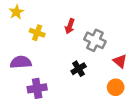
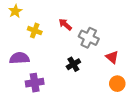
red arrow: (70, 26) -> (65, 24), turned 112
orange circle: (116, 87) -> (117, 84), moved

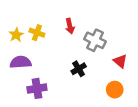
yellow star: (15, 11) -> (16, 35), moved
red arrow: (65, 24) -> (70, 26), turned -144
orange circle: (117, 84) -> (115, 90), moved

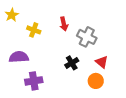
yellow star: (16, 35) -> (12, 15), moved
red triangle: (120, 61) -> (102, 62), moved
orange circle: (115, 90) -> (96, 81), moved

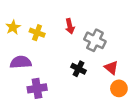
yellow star: (12, 15) -> (13, 27), moved
black cross: (72, 63) -> (79, 69), turned -32
orange circle: (96, 81) -> (119, 88), moved

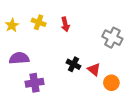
yellow cross: (37, 33) -> (39, 22), moved
gray cross: (95, 40) -> (112, 38), moved
red triangle: (111, 68) -> (94, 69), moved

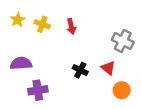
yellow star: (12, 25) -> (18, 20), moved
red triangle: (94, 69) -> (108, 68), moved

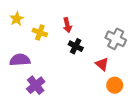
yellow cross: (42, 24) -> (40, 32), moved
black cross: (80, 70) -> (76, 46), moved
purple cross: (38, 90) -> (36, 85), turned -30

